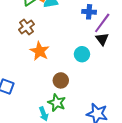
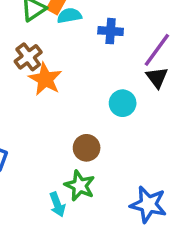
blue cross: (89, 12) -> (111, 31), moved
orange star: (40, 51) -> (45, 79), moved

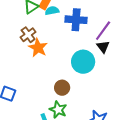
blue cross: (111, 31) -> (76, 20), size x1.5
cyan circle: (123, 103) -> (83, 62), size x1.5

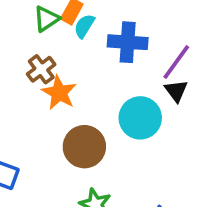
cyan semicircle: (52, 11) -> (84, 26), turned -48
brown circle: (62, 88) -> (84, 147), moved, size x1.5

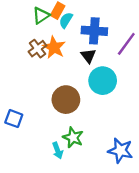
black triangle: (176, 91) -> (88, 56), moved
orange star: (59, 93) -> (54, 47), moved

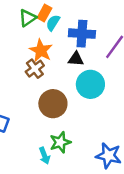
brown cross: (37, 49) -> (35, 69), moved
black triangle: (88, 56) -> (76, 59), turned -49
green star: (73, 137) -> (60, 142), turned 30

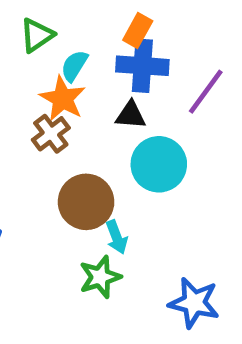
orange rectangle: (44, 13) -> (138, 31), moved
cyan semicircle: (53, 23) -> (74, 66), moved
cyan arrow: (44, 156) -> (117, 237), moved

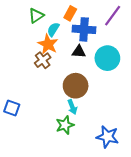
orange rectangle: (138, 31) -> (70, 13), moved
purple line: (206, 92) -> (113, 16), moved
cyan circle: (159, 164) -> (107, 58), moved
brown circle: (86, 202) -> (76, 86), moved

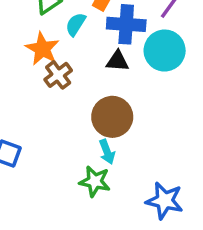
orange star: (48, 44) -> (42, 49), moved
cyan circle: (107, 58) -> (165, 51), moved
green star: (65, 125) -> (95, 181), turned 30

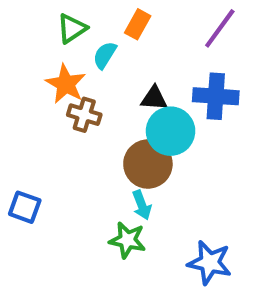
blue cross: (126, 24) -> (216, 96), moved
cyan circle: (165, 51) -> (171, 131), moved
brown cross: (58, 75) -> (84, 115), turned -36

